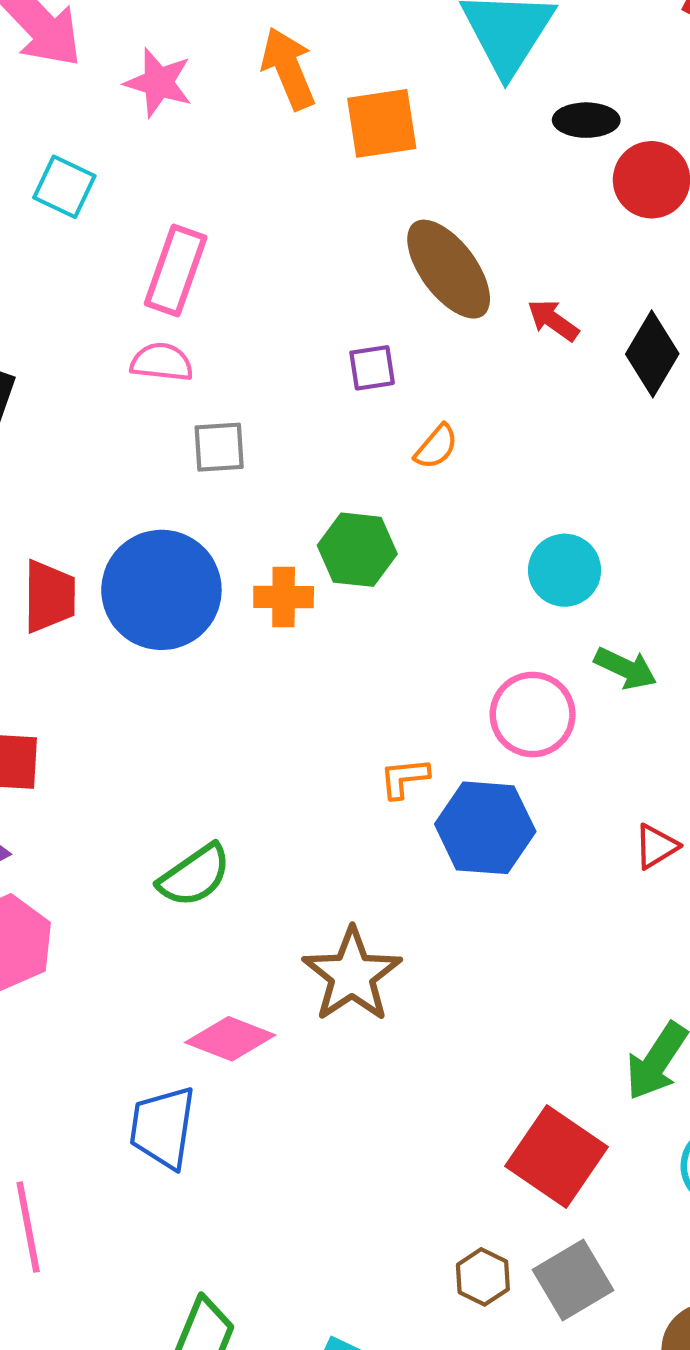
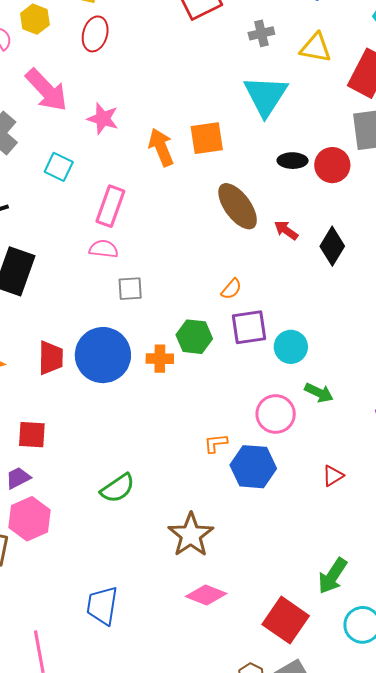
orange arrow: (288, 69) -> (161, 147), moved
black ellipse: (586, 120) -> (293, 161), moved
purple square: (372, 368) -> (249, 327), moved, size x1.6
pink diamond: (230, 1039) -> (206, 595), moved

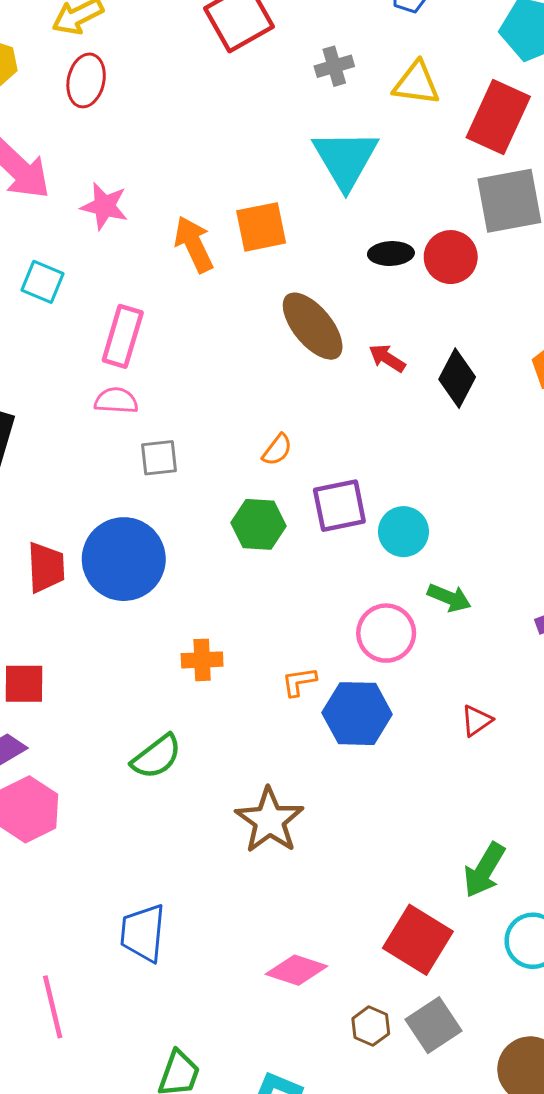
orange semicircle: (231, 289) -> (277, 450), moved
orange cross: (160, 359) -> (202, 660), moved
pink diamond: (206, 595) -> (297, 970), moved

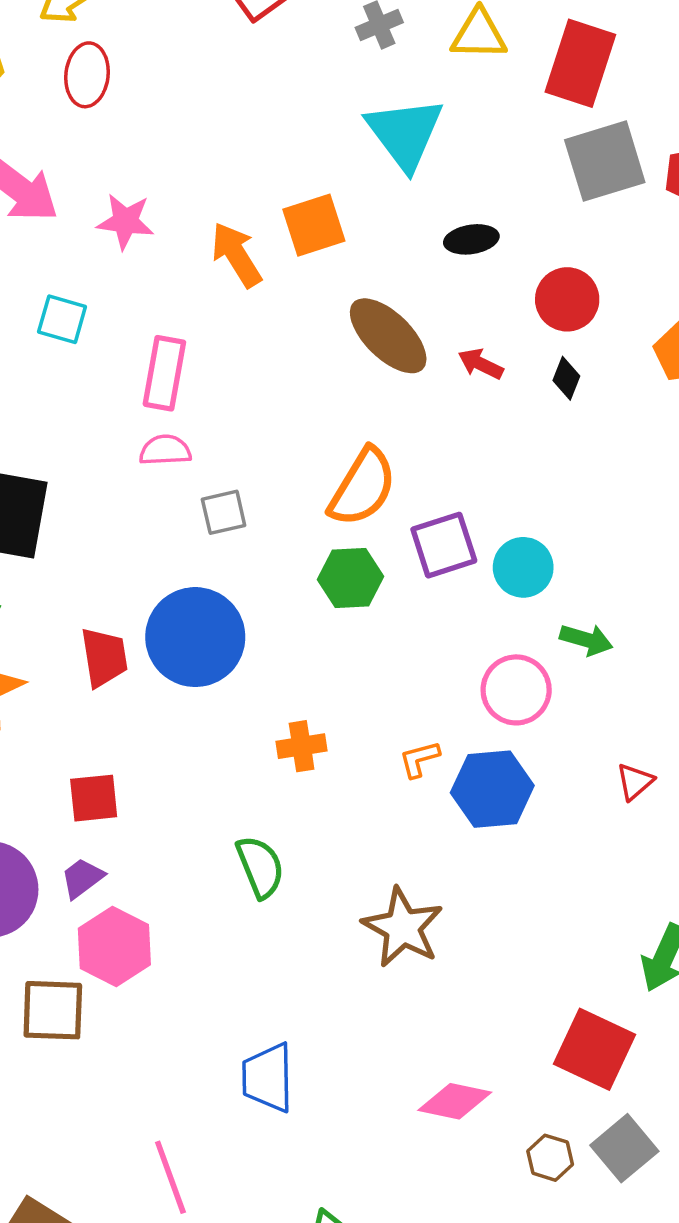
red circle: (451, 257) -> (567, 299), moved
black diamond: (457, 378) -> (566, 378), size x0.6
orange semicircle: (277, 450) -> (363, 487), size x2.0
green semicircle: (156, 757) -> (260, 867), turned -68

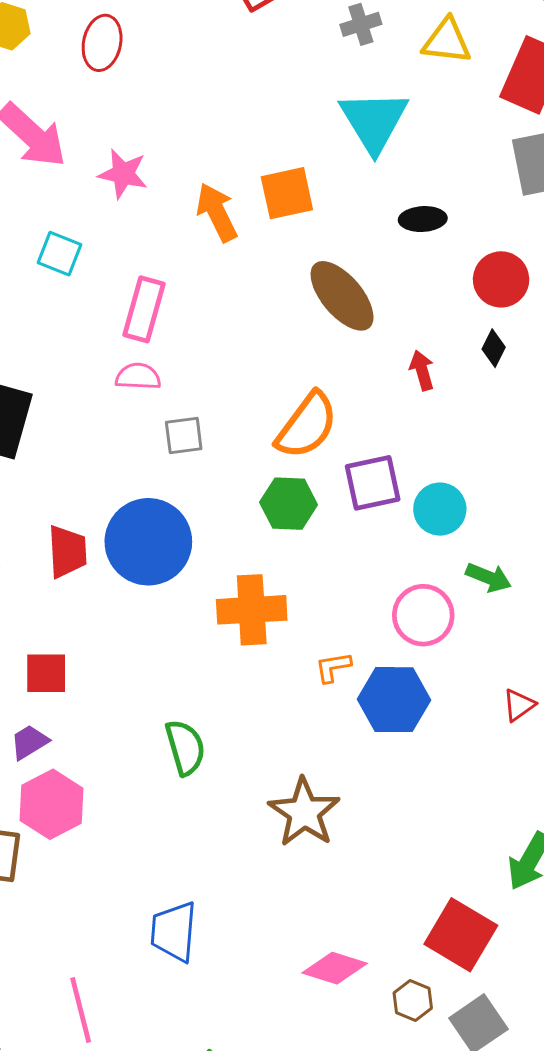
red arrow: (481, 364) -> (422, 370), moved, turned 42
orange cross: (302, 746) -> (252, 610), moved, size x1.6
brown hexagon: (550, 1158) -> (413, 1000), moved

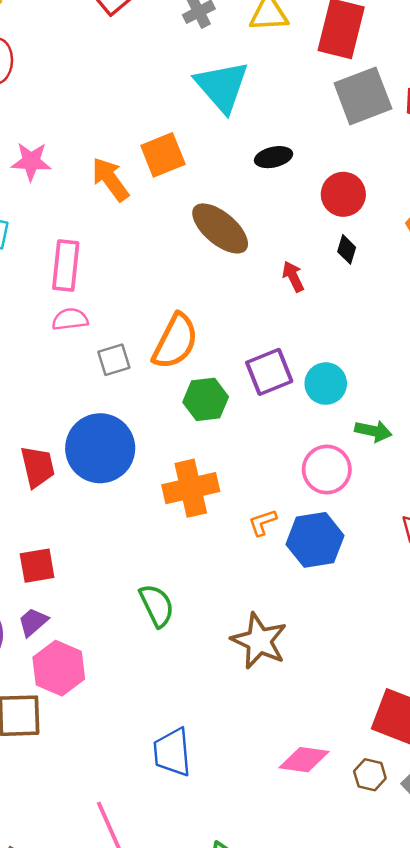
orange semicircle: (307, 426) -> (175, 341), moved

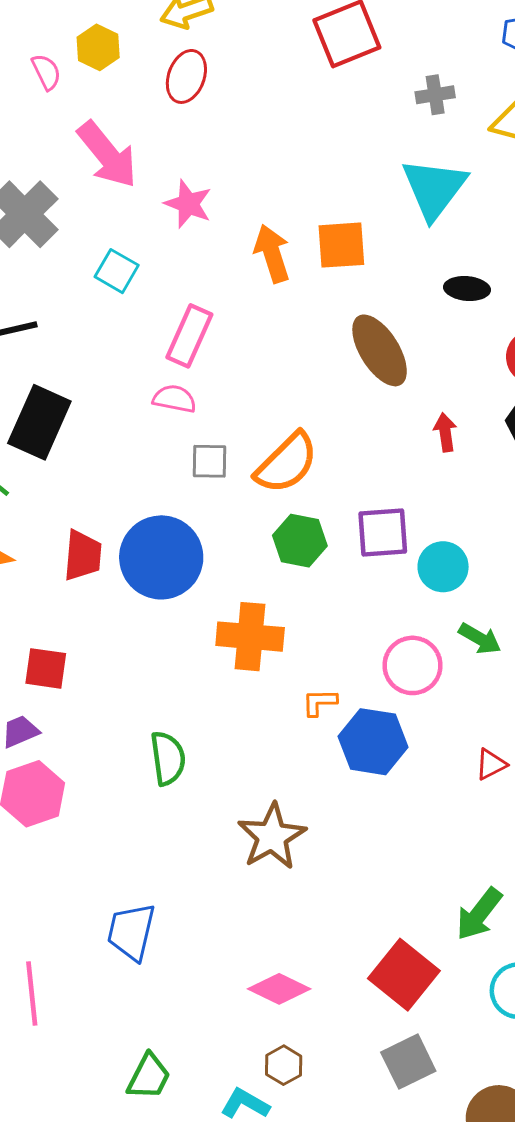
brown hexagon: (370, 775) -> (284, 1065), moved

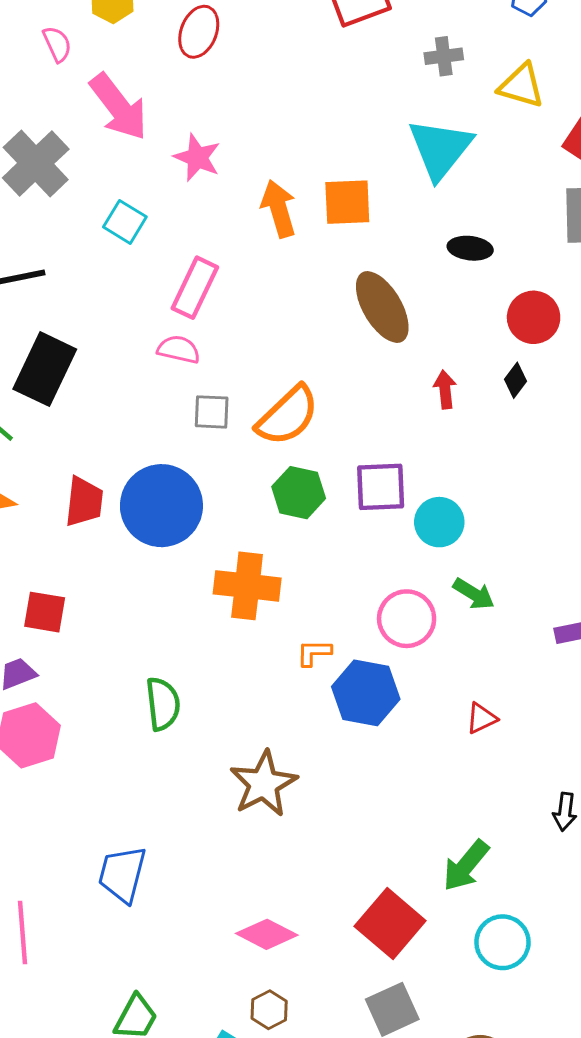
pink semicircle: (46, 72) -> (57, 44), moved

